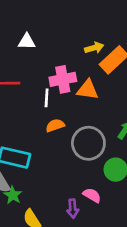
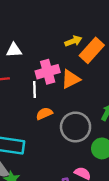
white triangle: (27, 42) -> (14, 50), moved
orange triangle: (88, 90) -> (71, 79), turned -30

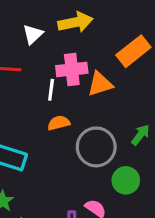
yellow arrow: (73, 41) -> (75, 22), moved, size x1.5
white triangle: (14, 50) -> (33, 34), turned -49

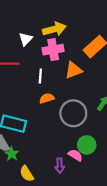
pink cross: (72, 69) -> (53, 50), moved
green circle: (126, 180) -> (87, 145), moved

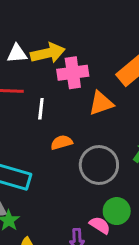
yellow arrow: (54, 29) -> (48, 53), moved
white triangle: (26, 39) -> (17, 54), moved, turned 40
white line: (40, 76) -> (41, 109), moved

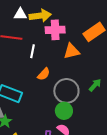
orange semicircle: (62, 142) -> (44, 74), turned 144
green circle: (117, 211) -> (64, 111), moved

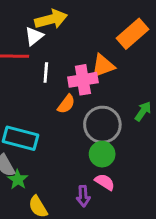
white triangle: (20, 14) -> (34, 36), moved, turned -32
pink cross: (55, 30) -> (83, 80), moved

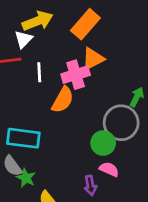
orange rectangle: (133, 34) -> (85, 24), moved
orange semicircle: (66, 104) -> (63, 100), size x1.4
gray circle: (102, 125) -> (121, 123), moved

